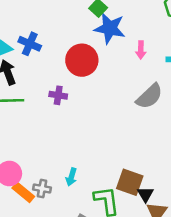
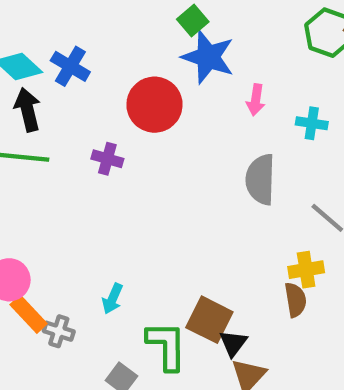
gray semicircle: (149, 96) -> (260, 179), turned 128
gray cross: (42, 188) -> (59, 331), moved

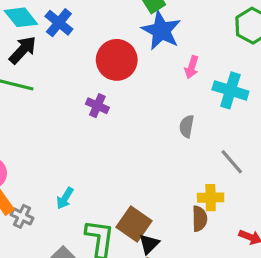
black arrow: (27, 110) -> (23, 50), turned 48
cyan cross: (312, 123) -> (230, 90), size x1.5
purple cross: (107, 159) -> (97, 106), moved
gray semicircle: (260, 179) -> (187, 126), size x0.6

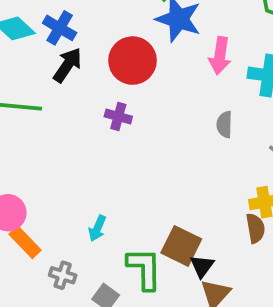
black arrow: (23, 50) -> (67, 65), moved
pink arrow: (192, 67) -> (220, 56), size x1.4
gray cross: (22, 216) -> (63, 275), moved

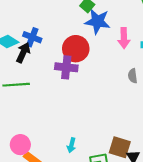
black arrow: (67, 65) -> (23, 53), moved
purple cross: (118, 116) -> (66, 67), moved, size x1.5

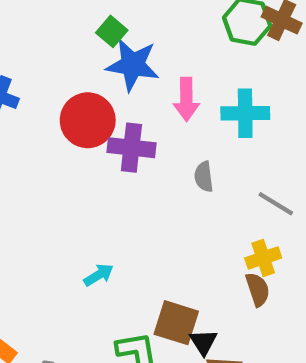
purple cross: (66, 67) -> (131, 148), moved
cyan arrow: (71, 145) -> (99, 275), moved, turned -136

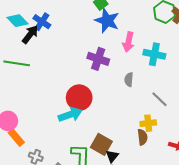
red circle: (88, 120) -> (79, 98), moved
cyan arrow: (99, 275) -> (70, 115), size x1.6

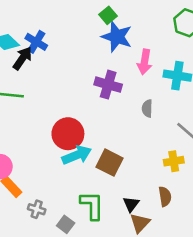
red circle: (79, 98) -> (68, 134), moved
brown semicircle: (142, 137) -> (165, 196), moved
brown square: (101, 144) -> (110, 163), moved

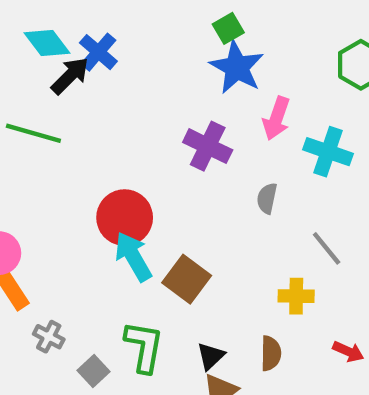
cyan arrow: (77, 155) -> (133, 257), turned -108

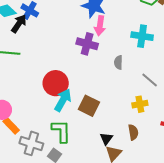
pink arrow: (276, 118) -> (100, 26), moved
cyan arrow: (133, 257) -> (63, 100), turned 70
gray cross: (49, 337) -> (31, 143), size x1.6
green L-shape: (144, 347) -> (61, 131), moved

